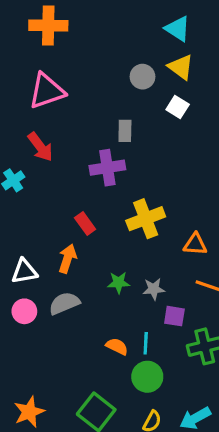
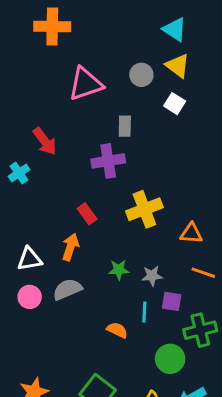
pink triangle: (47, 91) -> (86, 84), moved
cyan line: (146, 343) -> (144, 312), moved
green circle: (147, 377) -> (170, 359), moved

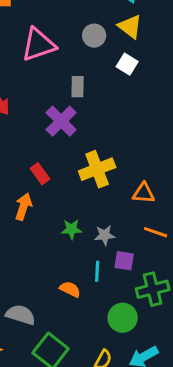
purple cross: (108, 161) -> (61, 121), turned -36
gray semicircle: (67, 289) -> (21, 315), moved, turned 40

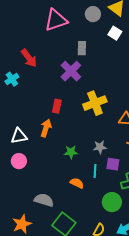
red rectangle: (40, 174) -> (57, 106), turned 48
green star: (72, 229) -> (71, 152), moved

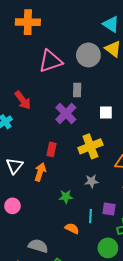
gray circle: (93, 14) -> (88, 55), size x1.5
white square: (115, 33) -> (106, 112), moved, turned -32
white triangle: (19, 136) -> (15, 166), moved, turned -42
gray star: (100, 147) -> (91, 181), moved

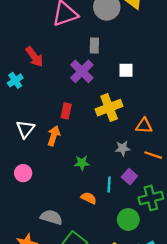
gray star: (91, 181) -> (123, 148), moved
purple square: (109, 209) -> (129, 177), turned 32

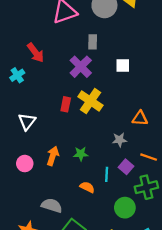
yellow cross: (109, 108) -> (90, 101), moved, turned -35
orange arrow: (54, 136) -> (53, 156), moved
orange line: (153, 155) -> (149, 157), moved

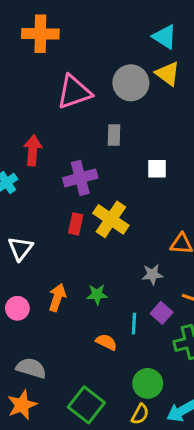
red arrow: (36, 53) -> (33, 150), turned -138
purple cross: (81, 67) -> (80, 178), moved, turned 30
gray semicircle: (52, 206) -> (31, 368), moved
green circle: (125, 208) -> (148, 383), moved

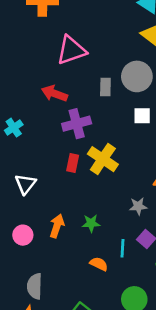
gray circle: (131, 83) -> (137, 76), moved
red arrow: (33, 150) -> (54, 93), moved, turned -75
gray semicircle: (31, 368) -> (35, 286), turned -105

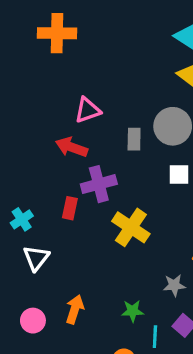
pink triangle: (71, 50) -> (88, 110), moved, size x0.7
cyan cross: (14, 128) -> (22, 219), moved
red rectangle: (73, 163) -> (70, 208), moved
green star: (91, 223) -> (133, 311), moved

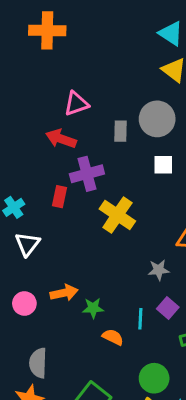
orange arrow: (75, 309) -> (64, 293), turned 60
green star: (133, 311) -> (93, 308), moved

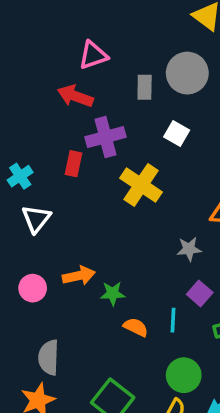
white square: (163, 165) -> (177, 133), moved, turned 30
cyan line: (140, 319) -> (173, 320), moved

